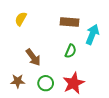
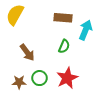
yellow semicircle: (21, 19) -> (15, 15), size x1.5
brown star: (18, 81) -> (19, 82), moved

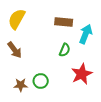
brown arrow: (27, 52) -> (15, 50), moved
red star: (67, 78) -> (82, 74), moved

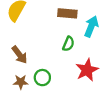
brown arrow: (15, 50) -> (20, 55), moved

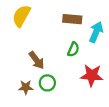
brown arrow: (20, 55) -> (37, 60), moved
red star: (87, 70) -> (92, 75), turned 30

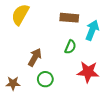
brown arrow: (37, 60) -> (35, 57), turned -114
brown star: (26, 87) -> (13, 83), moved

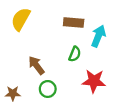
brown arrow: (35, 57) -> (36, 65), turned -66

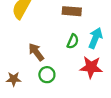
cyan arrow: (98, 36) -> (95, 38), moved

